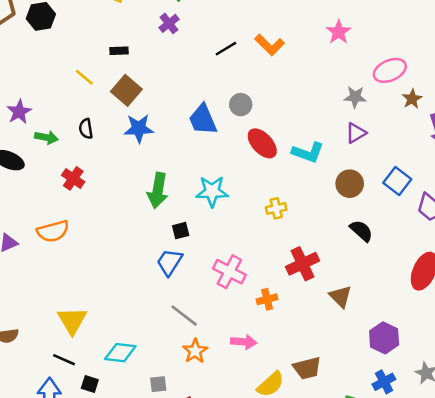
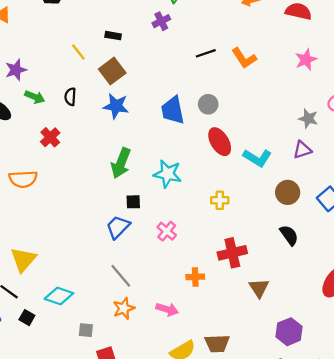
pink cross: (229, 272) -> (167, 231), moved, size x0.7

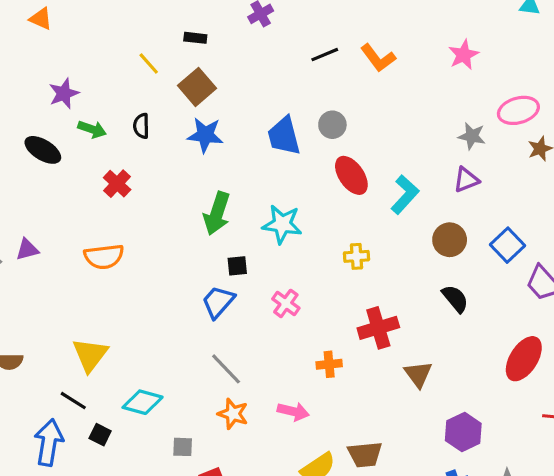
cyan L-shape: (257, 158) -> (405, 195), turned -76
orange semicircle: (23, 179) -> (104, 257), moved
orange star: (124, 308) -> (233, 414), turned -30

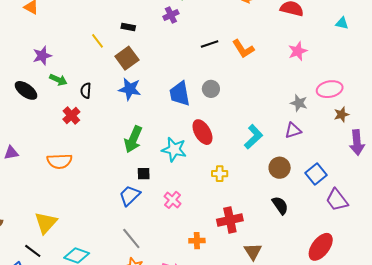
black semicircle: (141, 126) -> (86, 91), moved
red ellipse: (351, 175) -> (202, 132), moved

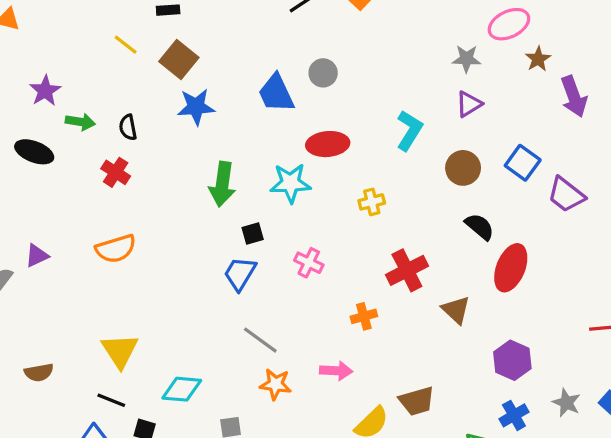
red ellipse: (202, 132) -> (328, 144), turned -50
red ellipse: (321, 247) -> (511, 268), moved

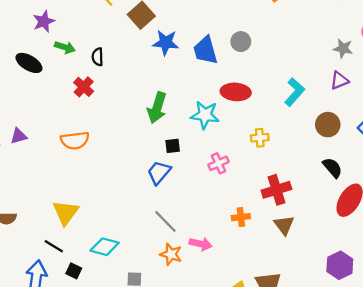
blue star: (196, 107) -> (166, 43), moved
pink cross: (309, 263) -> (219, 163), moved, turned 30
brown triangle: (456, 310) -> (284, 225), moved
pink arrow: (336, 371) -> (201, 244), moved

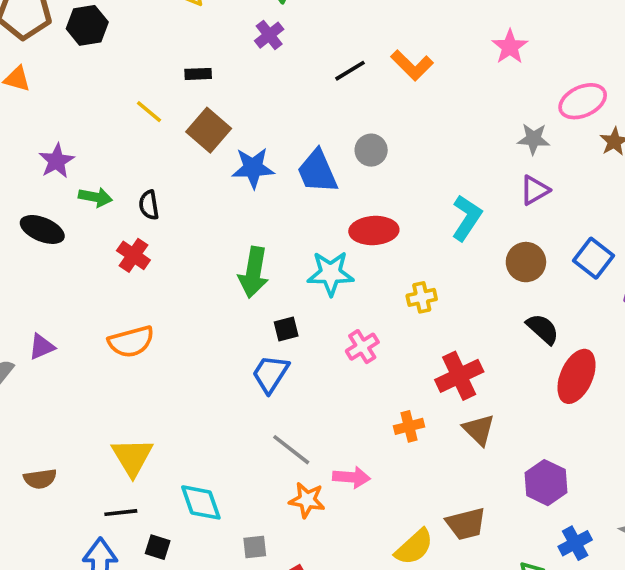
black line: (54, 246) -> (121, 513), turned -30
cyan diamond: (105, 247) -> (201, 502), turned 64
purple hexagon: (340, 265) -> (546, 483), moved

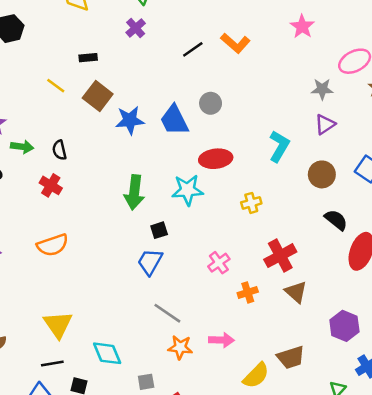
pink cross: (362, 347) -> (219, 263), moved
pink arrow: (351, 477) -> (221, 340), moved

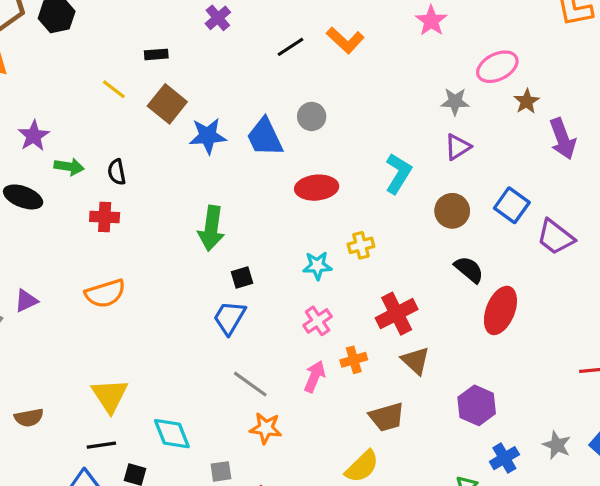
red cross: (51, 185) -> (105, 217), turned -30
cyan star: (187, 190) -> (317, 266), moved, size x0.7
pink arrow: (221, 340) -> (315, 376), moved, turned -70
brown trapezoid: (291, 357) -> (387, 417), moved

